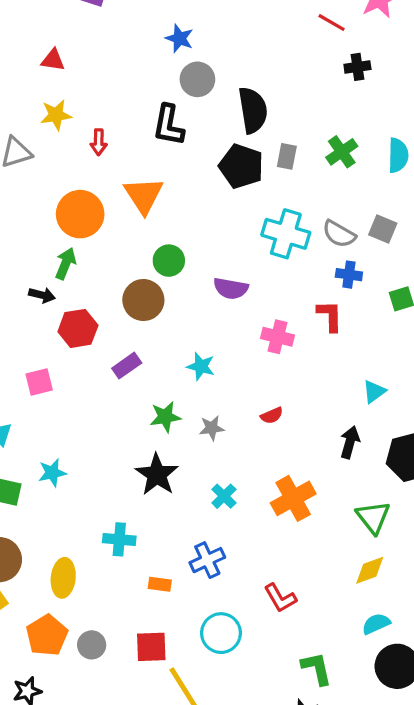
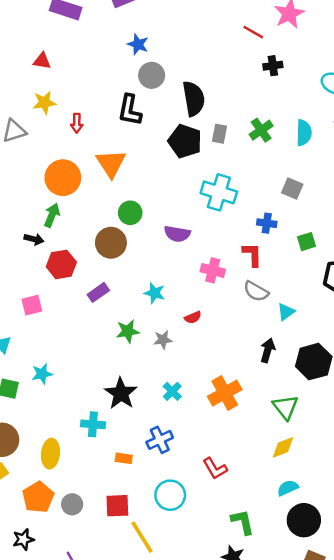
gray semicircle: (339, 234) -> (256, 291), moved
red semicircle: (272, 416) -> (193, 317), moved
black star: (157, 475) -> (121, 393), moved

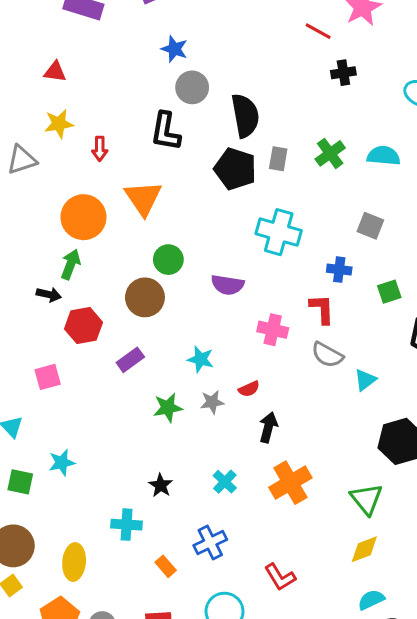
cyan semicircle: (304, 133) -> (384, 156), turned -85
gray star: (163, 340) -> (212, 402), moved
black arrow: (268, 350) -> (268, 427), moved
black star: (121, 393) -> (161, 485), size x0.6
orange rectangle: (124, 458) -> (166, 566), turned 42

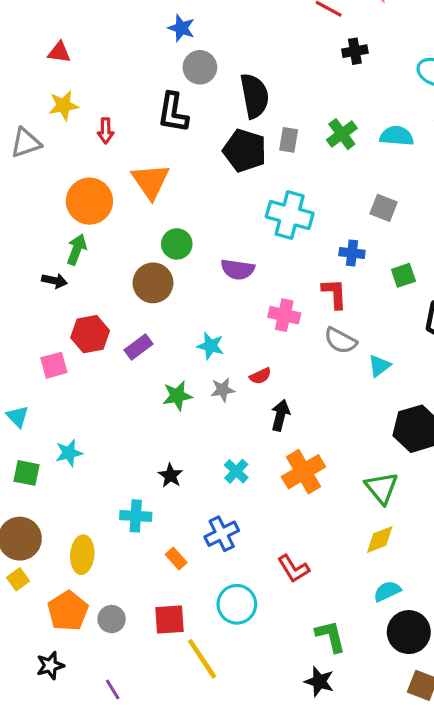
red hexagon: (83, 326) -> (90, 334), moved

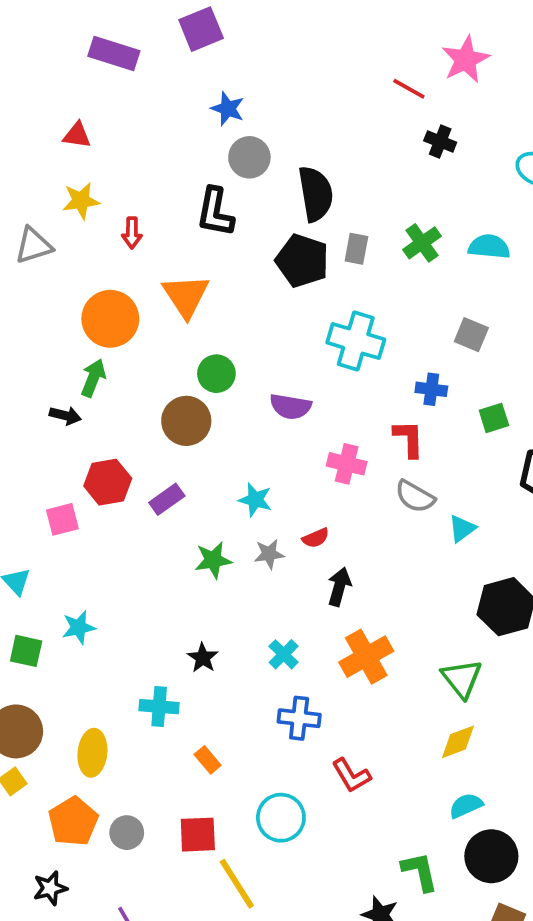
black cross: (355, 51) -> (440, 142), turned 30
blue cross: (222, 534) -> (299, 718), moved, turned 32
green L-shape: (331, 636) -> (420, 872), moved

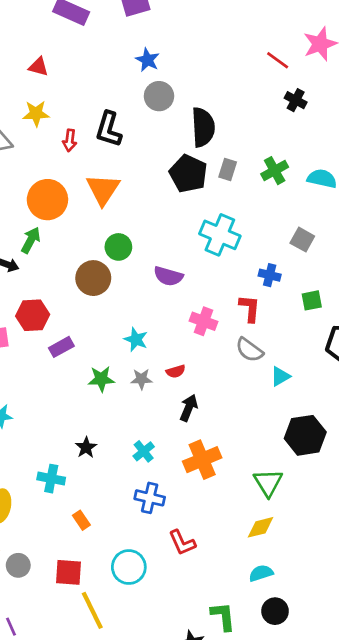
black L-shape: (215, 212) -> (109, 129), moved
purple rectangle: (167, 499) -> (61, 347), moved
black circle: (491, 856) -> (275, 611), size x0.7

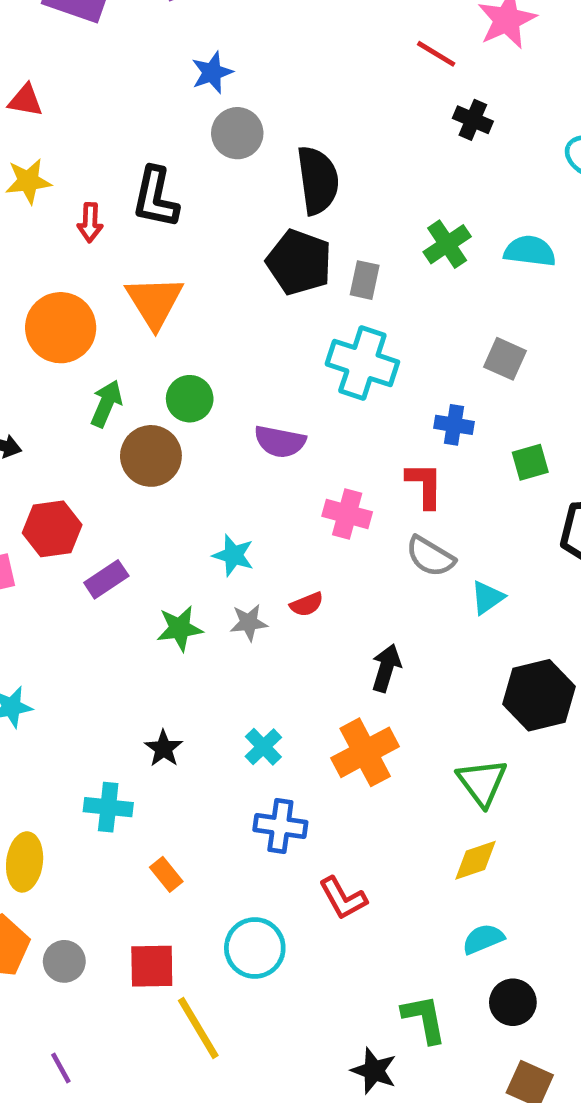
blue star: (147, 60) -> (212, 72), turned 30
gray rectangle: (228, 169) -> (365, 280), moved
green arrow: (31, 240) -> (106, 404), moved
black arrow: (189, 408) -> (386, 668), moved

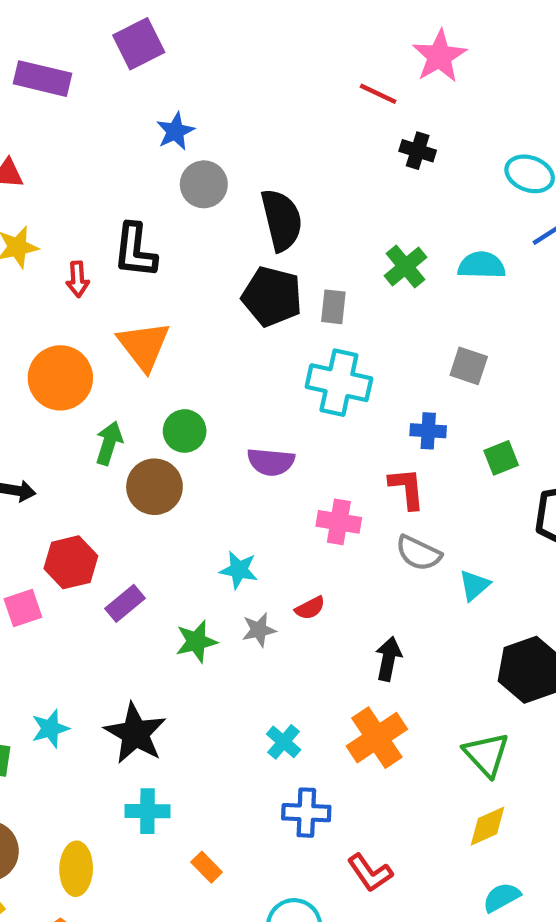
black star: (164, 748) -> (135, 733), moved, size x1.8

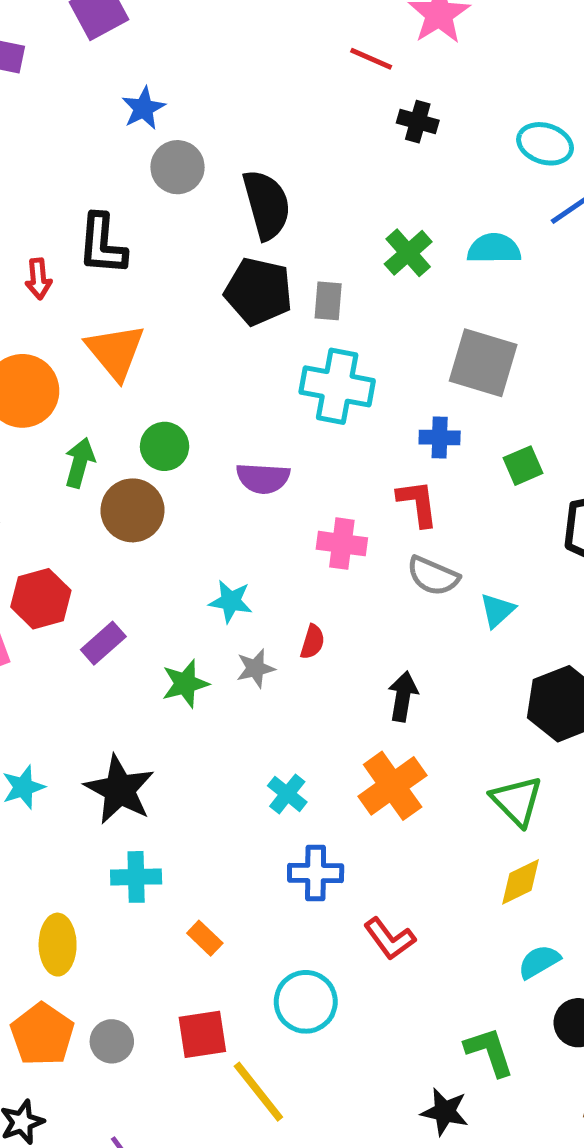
gray square: (469, 366) -> (483, 363), size x1.6
red semicircle: (310, 608) -> (313, 642), turned -44

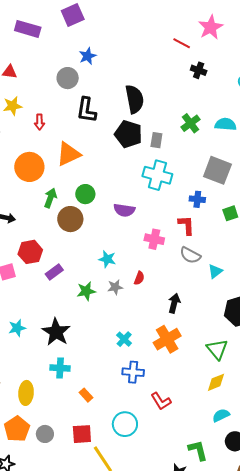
gray circle: (177, 167) -> (68, 78), moved
black L-shape: (102, 244) -> (87, 110), moved
orange triangle: (115, 352) -> (68, 154), turned 40

